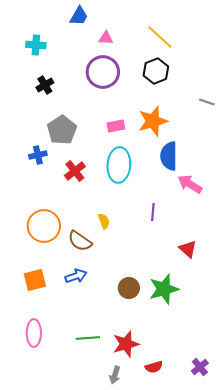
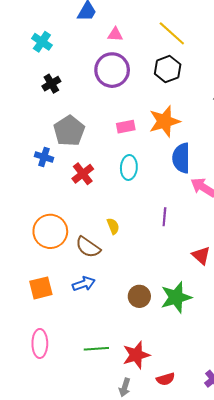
cyan cross: (36, 45) -> (42, 42), turned 30
blue cross: (38, 155) -> (44, 157), turned 30
cyan ellipse: (119, 165) -> (129, 167), size x0.7

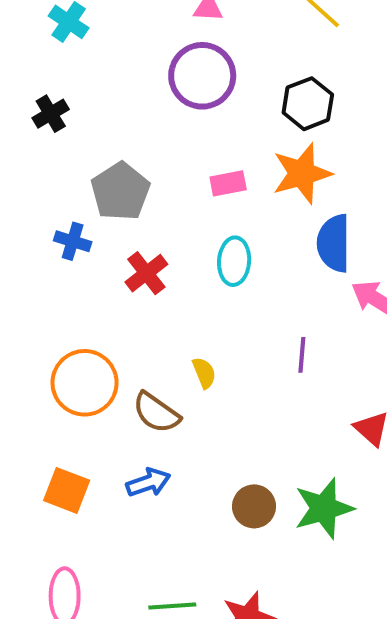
black hexagon: (168, 69) -> (308, 104), moved
black cross: (51, 84) -> (51, 114), moved
orange square: (41, 288) -> (67, 490), turned 35

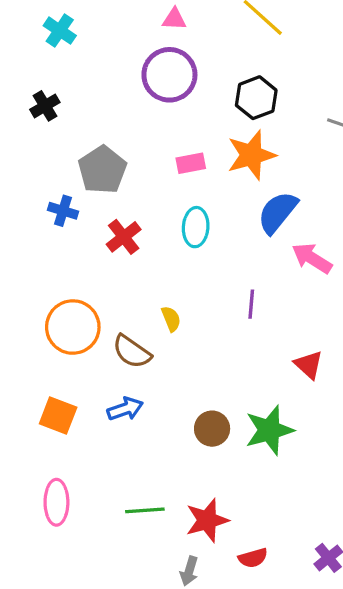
blue semicircle: (334, 243) -> (278, 212), turned 39

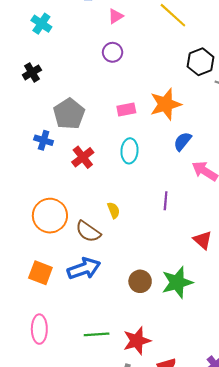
pink triangle: (174, 19) -> (116, 16), turned -35
purple circle: (169, 75) -> (113, 52), size x0.6
black hexagon: (256, 98) -> (201, 62), moved
blue semicircle: (278, 212) -> (182, 141), size x0.7
blue arrow: (125, 409) -> (84, 269), size x1.4

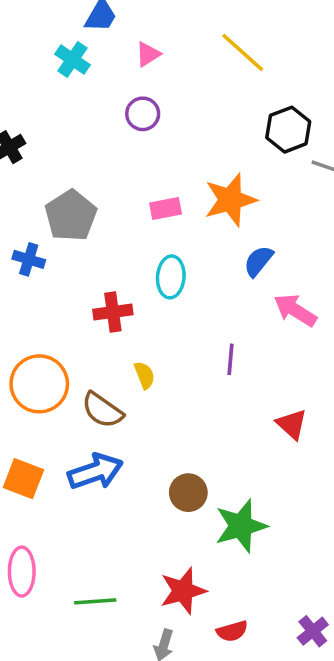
cyan cross: (41, 24) -> (73, 59), moved
red cross: (83, 157) -> (113, 312), moved, turned 30
green star: (177, 282) -> (241, 526), moved
green line: (97, 334) -> (95, 601), moved

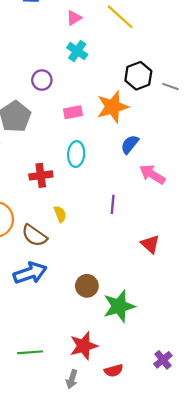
pink triangle: (148, 54) -> (74, 18), moved
cyan cross: (73, 59) -> (77, 51), moved
purple circle: (143, 114) -> (42, 80), moved
black hexagon: (288, 130) -> (138, 76), moved
purple cross: (313, 631) -> (163, 360), moved

